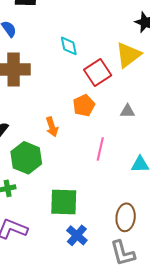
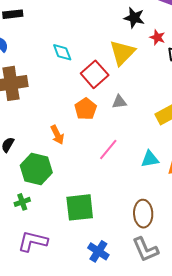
gray triangle: (128, 111) -> (119, 102), moved
pink line: (100, 149) -> (108, 150), turned 35
blue cross: (77, 235) -> (98, 251), moved

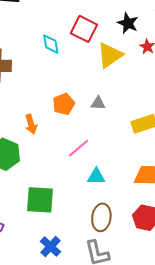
red square: (95, 74) -> (84, 29), moved, turned -32
cyan triangle: (150, 159) -> (96, 176), moved

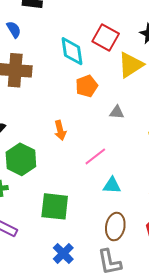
cyan diamond: (51, 44) -> (72, 51), size x1.4
orange pentagon: (64, 104) -> (87, 86), moved
orange arrow: (31, 124) -> (60, 130), moved

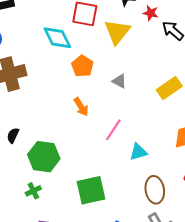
gray triangle: (117, 112) -> (119, 81), turned 42
orange arrow: (60, 130) -> (81, 107), moved

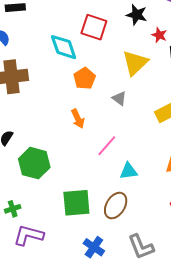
yellow triangle: (117, 32) -> (135, 63), moved
brown ellipse: (155, 190) -> (116, 206), moved, turned 32
green cross: (33, 191) -> (13, 209), moved

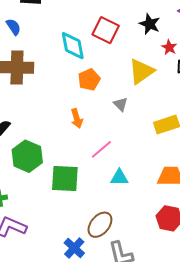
green square: (76, 203) -> (65, 179), moved
brown ellipse: (116, 206) -> (100, 225), moved

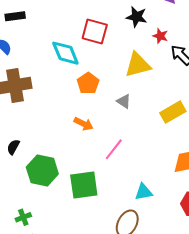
yellow triangle: (141, 71) -> (138, 65), turned 32
orange arrow: (77, 118) -> (84, 124), turned -36
cyan triangle: (119, 178) -> (144, 192), moved

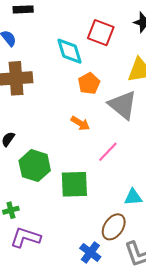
gray triangle: (124, 101) -> (123, 105), size x2.0

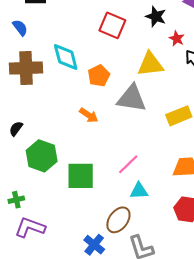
cyan diamond: (69, 51) -> (66, 57), moved
gray triangle: (123, 105) -> (132, 98), turned -32
pink line: (108, 152) -> (128, 164), moved

